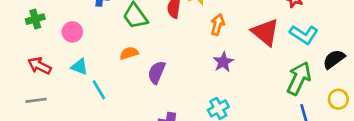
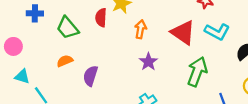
green arrow: (299, 78) -> (197, 72), moved

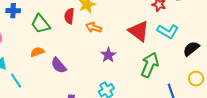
orange arrow: (141, 29) -> (94, 27), moved, turned -84
purple semicircle: (90, 76) -> (59, 65), turned -60

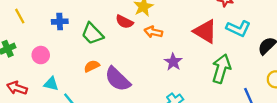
red semicircle: (69, 16) -> (124, 22), turned -63
purple semicircle: (59, 65) -> (118, 79), size x1.4

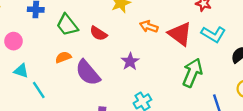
red semicircle: (124, 22) -> (98, 33), moved
orange arrow: (153, 32) -> (149, 27), moved
purple star: (173, 62) -> (130, 61), moved

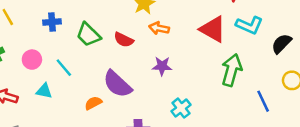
orange arrow: (149, 27) -> (159, 28), moved
orange semicircle: (63, 57) -> (93, 103), moved
purple star: (130, 61) -> (162, 66), turned -30
cyan line: (39, 90) -> (64, 68), moved

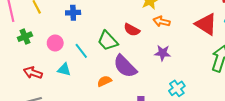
green trapezoid: (88, 35) -> (108, 41), moved

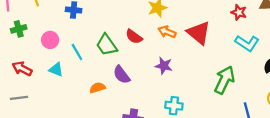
red triangle: (206, 24) -> (199, 33), moved
purple semicircle: (125, 66) -> (122, 75), size x0.7
cyan cross: (177, 88) -> (174, 106), turned 35

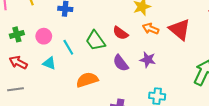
green cross: (19, 29) -> (17, 34), moved
purple semicircle: (122, 75) -> (121, 63), moved
orange semicircle: (97, 88) -> (87, 80), size x1.5

